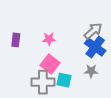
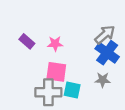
purple rectangle: (16, 40) -> (27, 41), moved, turned -56
pink square: (50, 64) -> (56, 72), turned -30

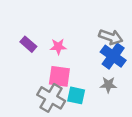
gray arrow: (105, 35) -> (111, 37), turned 60
gray cross: (48, 92) -> (51, 98), turned 30

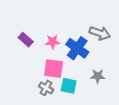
blue cross: (113, 56) -> (77, 48), moved
gray cross: (51, 98) -> (46, 88), size x0.6

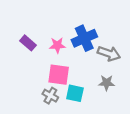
gray arrow: (100, 33) -> (109, 53), moved
blue cross: (77, 48) -> (84, 38), moved, turned 30

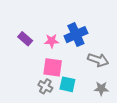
gray arrow: (109, 53) -> (98, 60), moved
gray star: (107, 83) -> (101, 89), moved

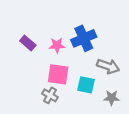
cyan square: (67, 84) -> (86, 85), moved

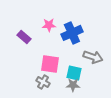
pink star: (57, 45) -> (49, 25), moved
gray star: (112, 98) -> (73, 85), moved

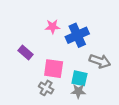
purple rectangle: (24, 37) -> (26, 52), moved

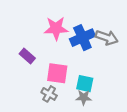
pink star: (52, 27) -> (56, 28), size x1.5
gray arrow: (100, 61) -> (107, 38), moved

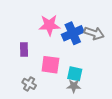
purple rectangle: (27, 56) -> (24, 49), turned 48
gray cross: (49, 94) -> (29, 84), moved

